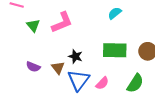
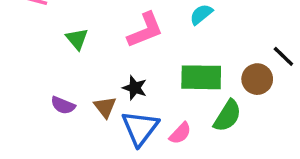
pink L-shape: (62, 22) -> (145, 30), moved
green triangle: (33, 26) -> (77, 39), moved
green semicircle: (135, 83) -> (227, 116), moved

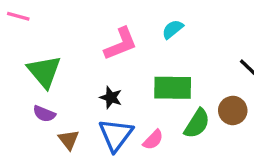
green triangle: (77, 39) -> (44, 71), moved, size x1.6
brown circle: (257, 79) -> (233, 110), moved
brown triangle: (105, 107) -> (69, 140), moved

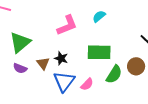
green triangle: (44, 71) -> (20, 42), turned 30
brown triangle: (69, 140) -> (43, 63), moved

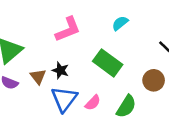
cyan semicircle: (99, 16) -> (120, 23), moved
green rectangle: (99, 52) -> (108, 63), turned 35
green semicircle: (114, 74) -> (126, 106), moved

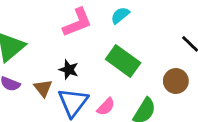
cyan semicircle: (120, 23) -> (120, 15), moved
brown triangle: (38, 77) -> (43, 88), moved

